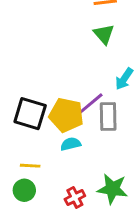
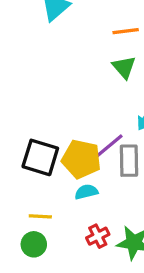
red cross: (75, 197) -> (98, 236), moved

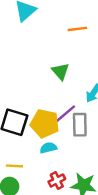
green triangle: (124, 67) -> (60, 71), moved

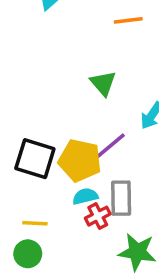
gray rectangle: (80, 125) -> (121, 198), moved
red cross: (57, 180) -> (98, 216), moved

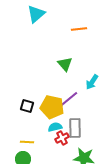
black square: (35, 159) -> (27, 106), size x0.6

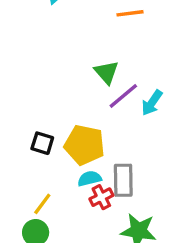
purple line: (69, 99) -> (123, 96), moved
yellow line: (27, 142) -> (42, 204), turned -56

